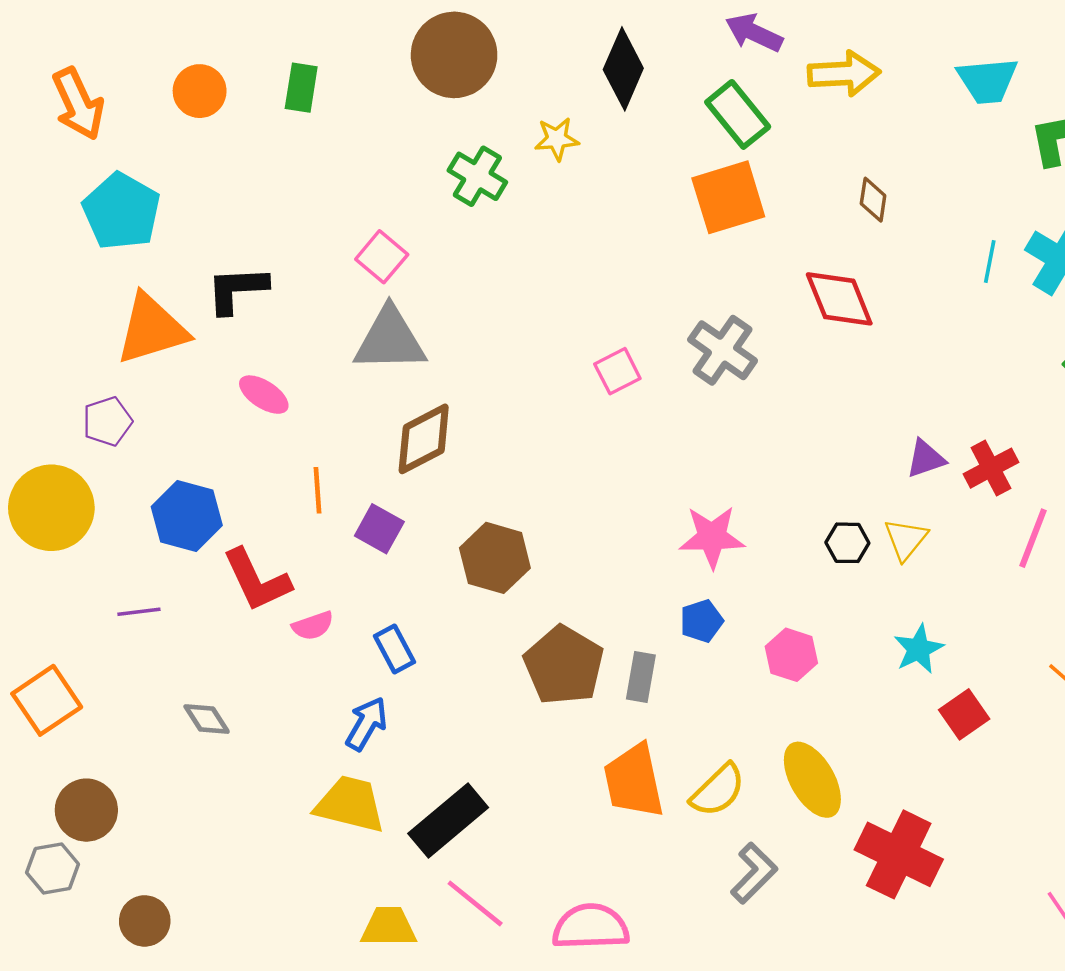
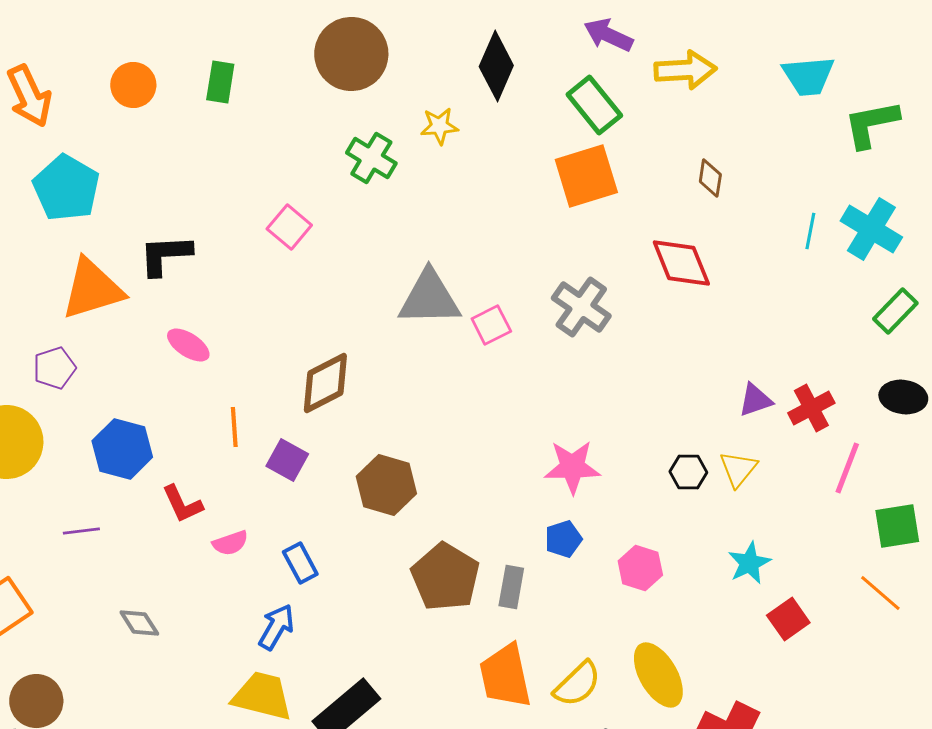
gray triangle: (390, 340) -> (429, 298), moved
red L-shape: (257, 580) -> (182, 504), size x0.7

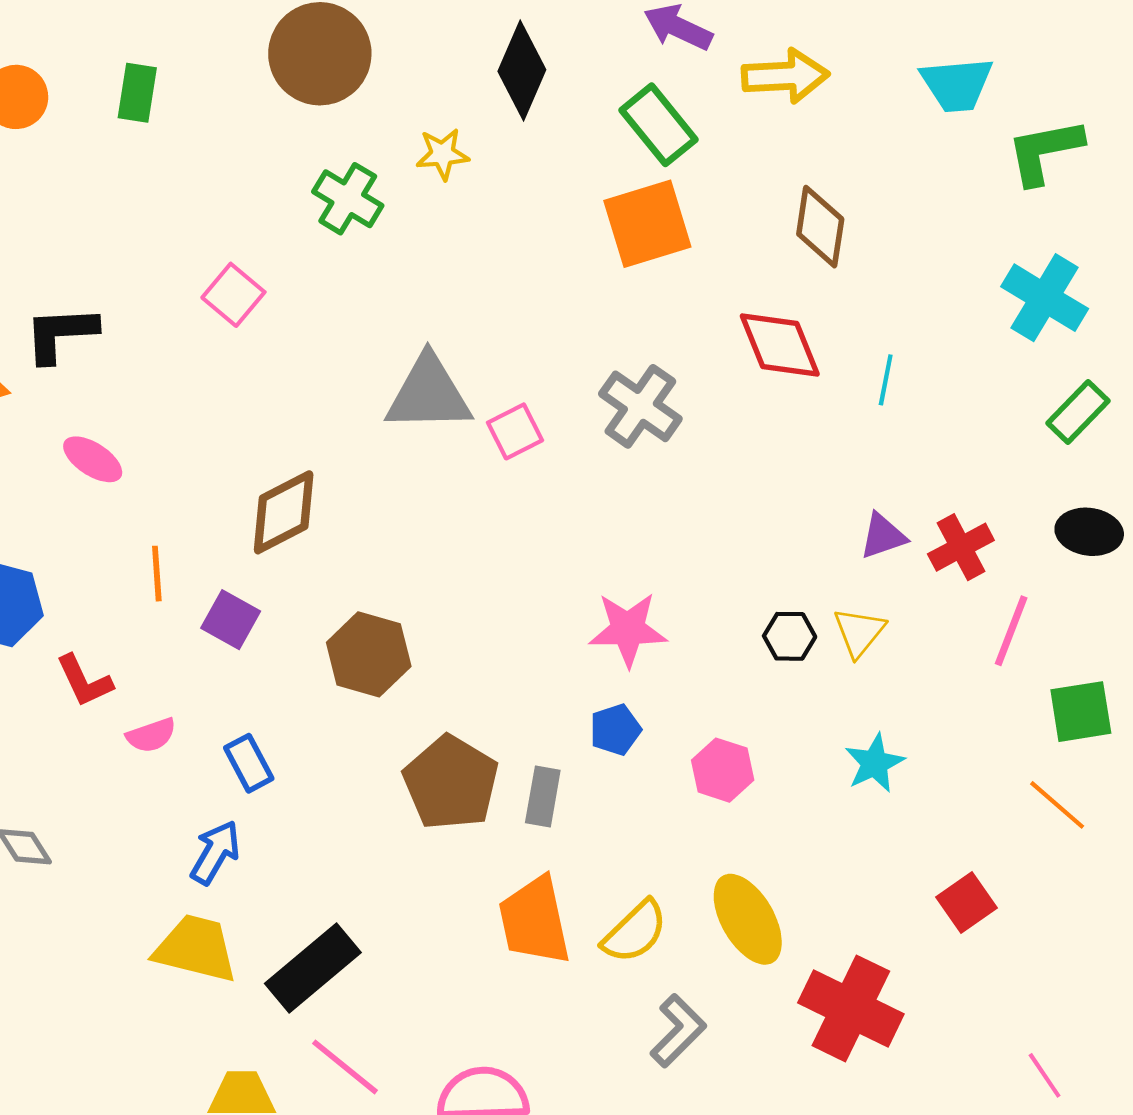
brown diamond: (710, 178) -> (820, 227), size x1.5
cyan line: (810, 231) -> (886, 380), moved
red square: (788, 619) -> (967, 903), moved

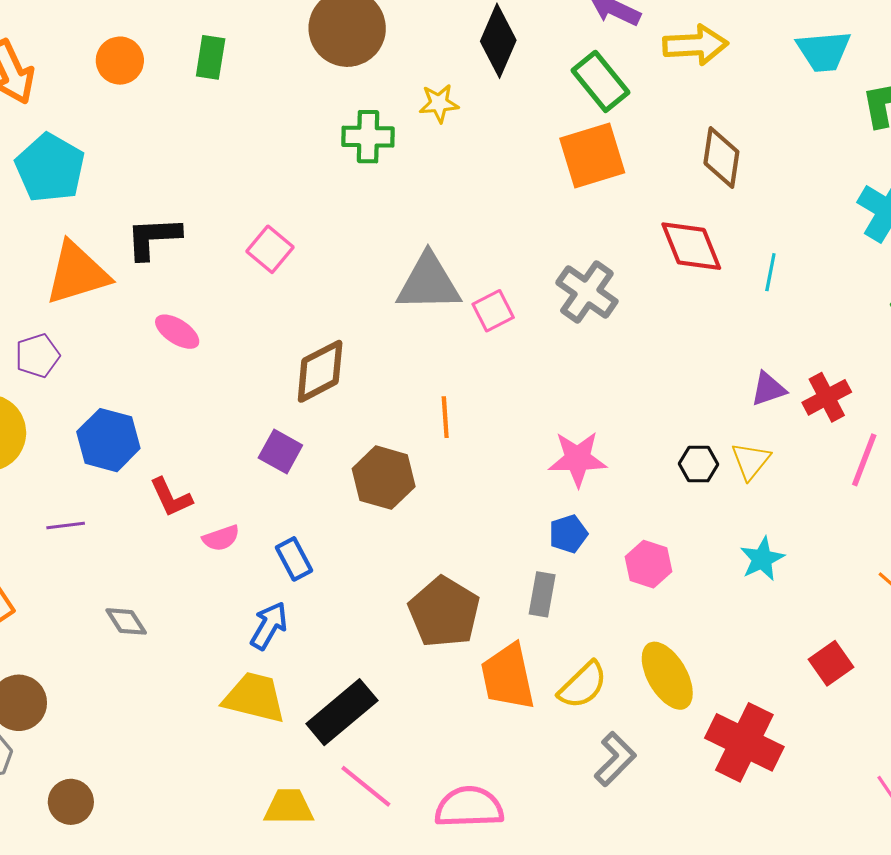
green cross: (348, 199) -> (368, 137), turned -30
pink square: (233, 295) -> (270, 249), moved
orange line: (157, 574) -> (445, 417), moved
brown pentagon: (451, 783) -> (444, 612), moved
gray rectangle: (543, 797) -> (542, 594), moved

